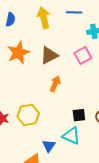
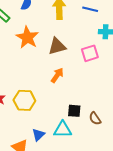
orange star: (18, 53) -> (27, 37), turned -30
cyan triangle: (71, 136) -> (63, 130), turned -36

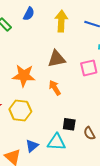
orange star: (27, 37) -> (24, 76), moved, turned -30
orange arrow: (57, 75) -> (55, 88), turned -70

